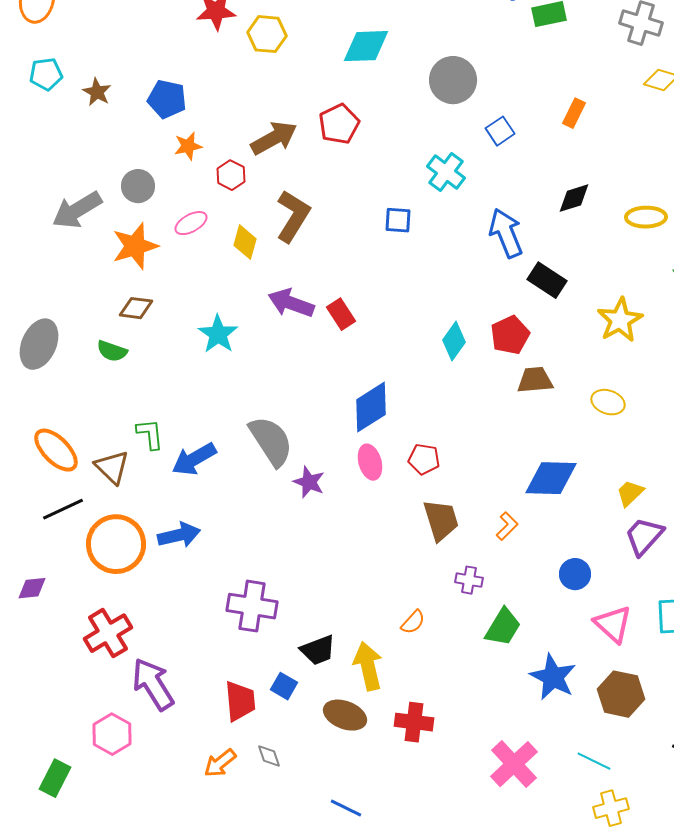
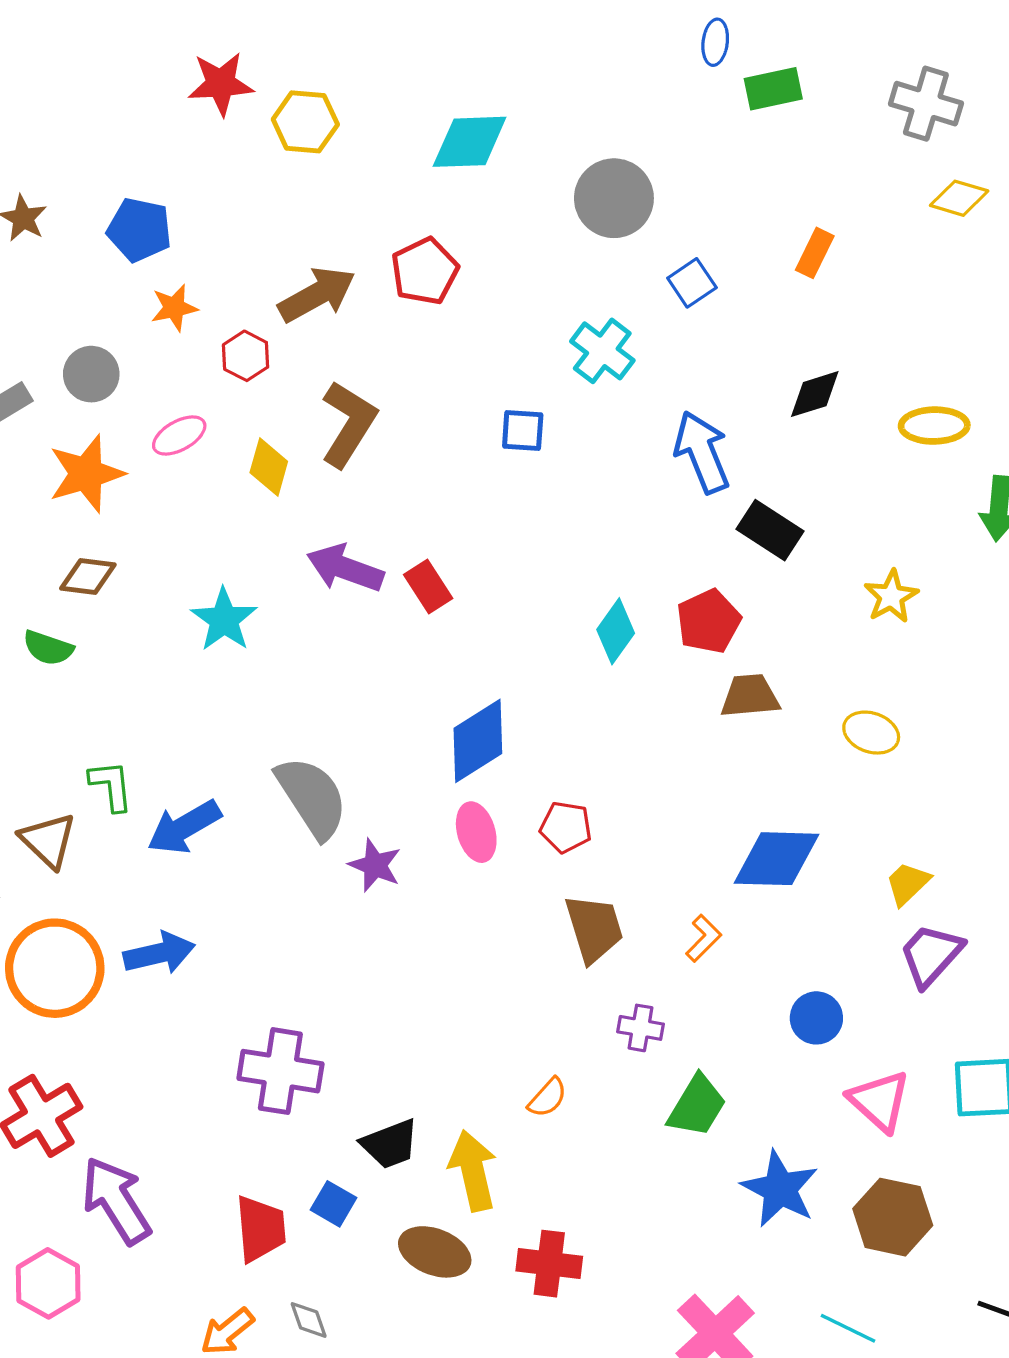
yellow star: (620, 320) -> (891, 596), size x0.7

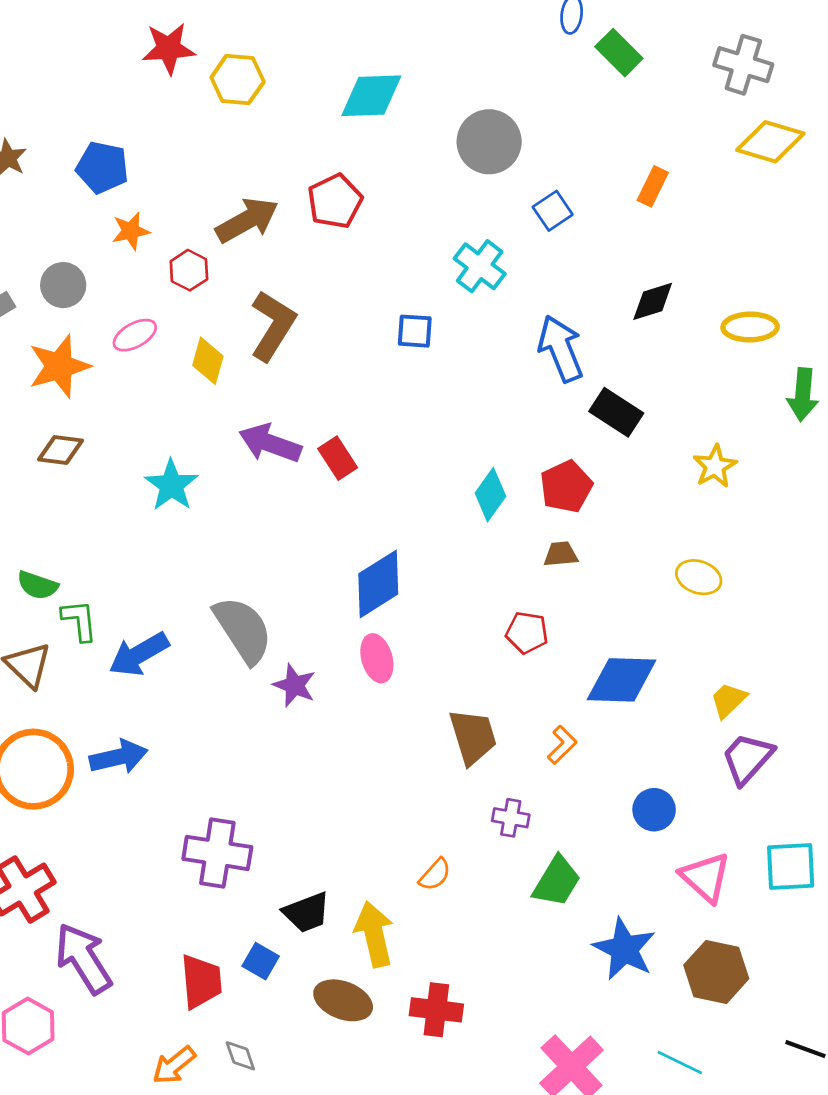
green rectangle: (773, 89) -> (619, 53), turned 57
yellow diamond: (959, 198) -> (770, 142), size x1.4
green semicircle: (48, 648) -> (37, 585), moved
brown trapezoid: (750, 696) -> (561, 554), moved, size x0.7
red pentagon: (566, 827) -> (527, 633), moved

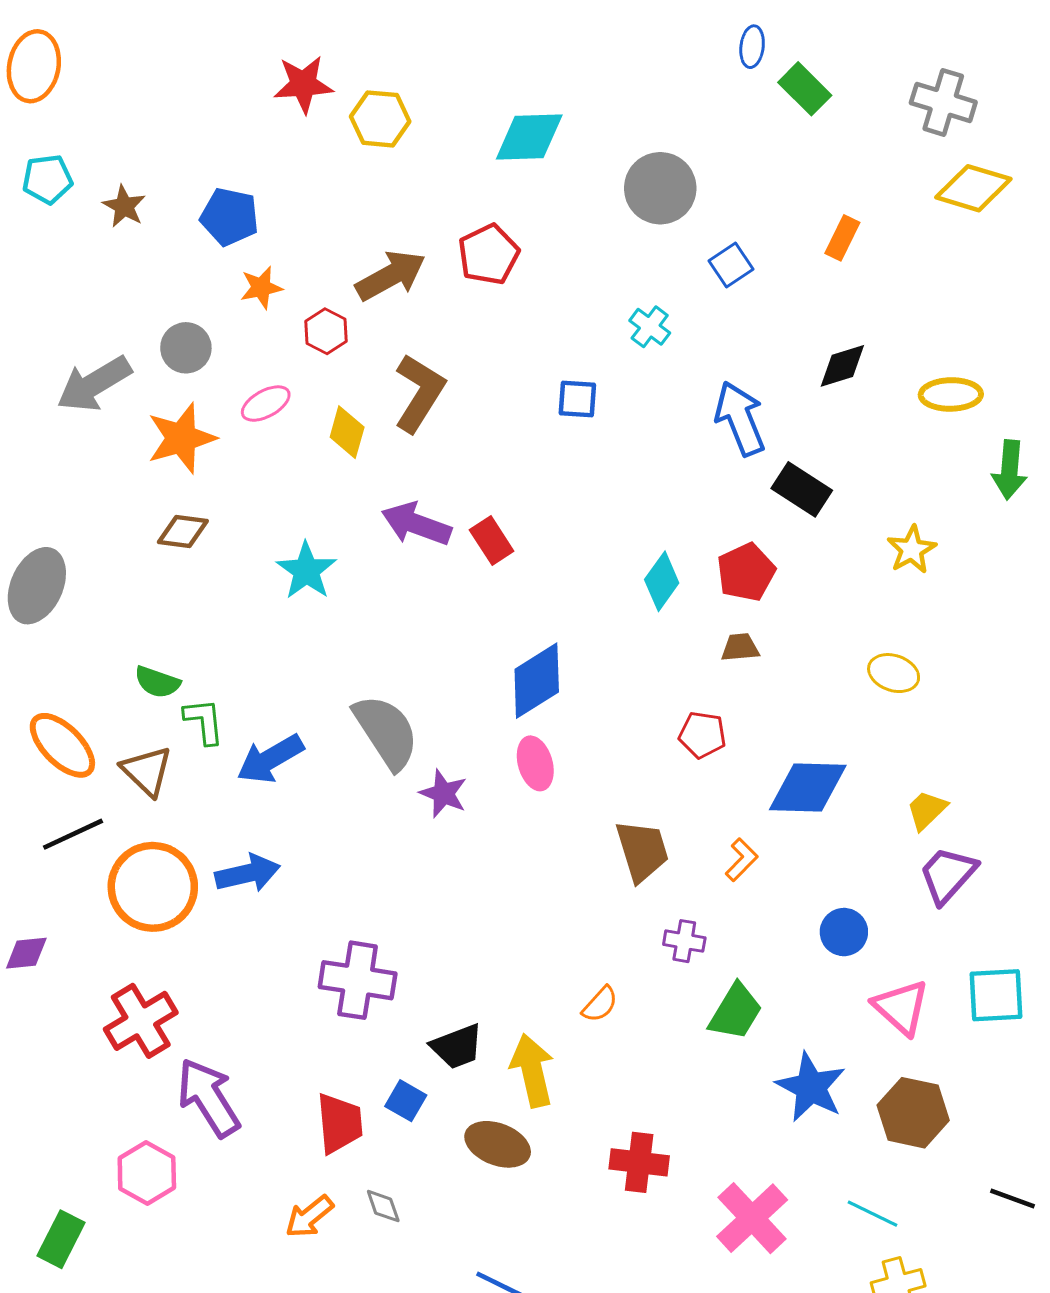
cyan cross: (480, 266) -> (650, 327), size x0.7
red cross: (436, 1010) -> (639, 1162), moved

